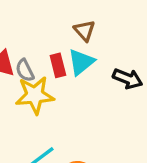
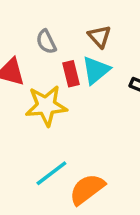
gray semicircle: (25, 70) -> (46, 42), moved

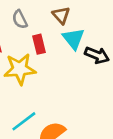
cyan triangle: (96, 70) -> (73, 39), moved, turned -30

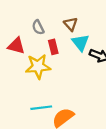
cyan line: (24, 121) -> (41, 108), turned 30

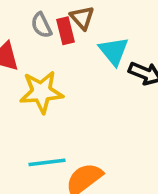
brown triangle: (71, 24) -> (82, 18), moved
red rectangle: (53, 47) -> (66, 31), moved

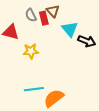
yellow star: (41, 92) -> (31, 51), size x0.7

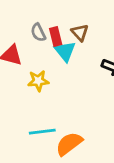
brown triangle: (53, 11) -> (80, 32), moved
cyan triangle: (70, 29) -> (65, 51), moved

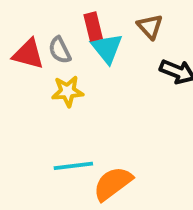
gray semicircle: (38, 32) -> (60, 50), moved
brown triangle: (80, 32) -> (150, 27), moved

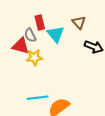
red rectangle: (93, 27) -> (40, 22), moved
red triangle: (28, 54) -> (21, 46), moved

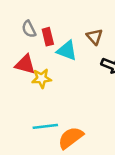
cyan triangle: (56, 34) -> (67, 51), turned -30
gray semicircle: (30, 35) -> (29, 29), moved

